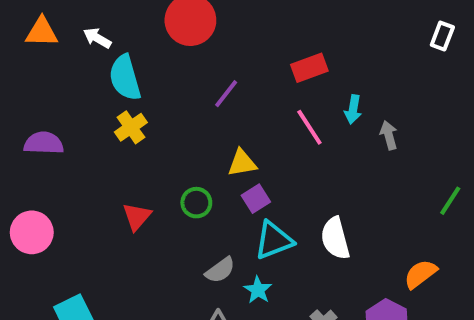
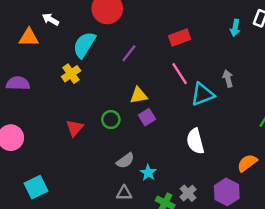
orange triangle: (42, 32) -> (29, 37), moved
cyan semicircle: (125, 78) -> (84, 45), moved, turned 48
cyan arrow: (353, 109) -> (235, 28), moved
cyan triangle: (274, 240) -> (203, 94), moved

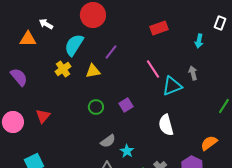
cyan arrow: (235, 28) -> (199, 41), moved
red rectangle: (180, 37) -> (159, 28), moved
purple semicircle: (18, 83) -> (19, 77), turned 48
yellow triangle: (139, 95) -> (93, 71), moved
red triangle: (75, 128) -> (43, 116), moved

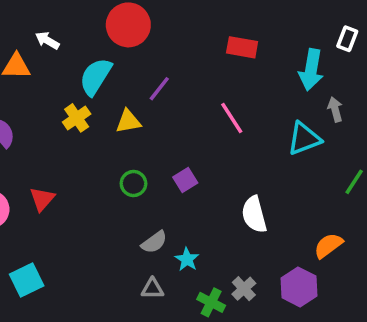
red rectangle: (159, 28) -> (242, 47), turned 30
cyan arrow: (199, 41) -> (311, 70), size x1.6
gray arrow: (193, 73) -> (335, 109), moved
cyan triangle: (172, 86) -> (304, 139), moved

